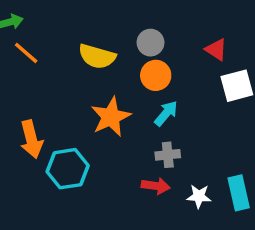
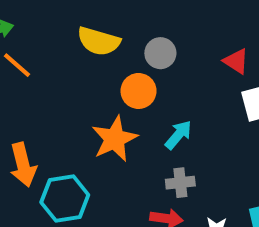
yellow semicircle: (97, 56) -> (99, 41), moved
orange circle: (156, 75) -> (139, 91), moved

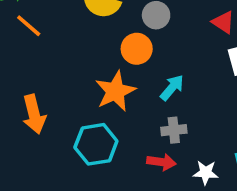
cyan hexagon: (65, 199) -> (96, 144), moved

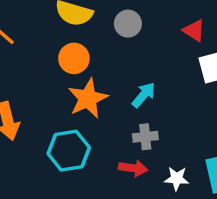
orange circle: (137, 49) -> (74, 58), moved

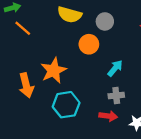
orange circle: (74, 58) -> (89, 44), moved
orange star: (88, 98) -> (54, 70), moved

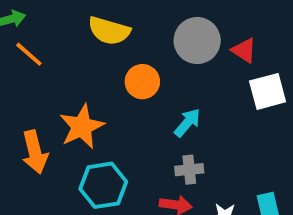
gray circle: (105, 21) -> (197, 41), moved, size x1.5

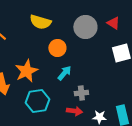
red triangle: (244, 50) -> (113, 23), moved
cyan arrow: (187, 123) -> (64, 73), moved

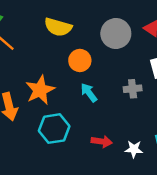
cyan arrow: (64, 73) -> (89, 93), turned -77
gray cross: (81, 93) -> (133, 89), moved

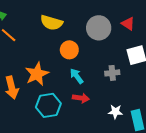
red arrow: (102, 141) -> (81, 98), moved
white star: (134, 149) -> (115, 112), moved

